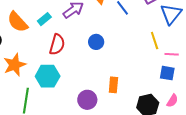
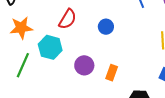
purple circle: (87, 100) -> (84, 65), moved

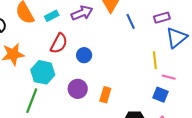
blue circle: (106, 27) -> (84, 55), moved
green line: (23, 65) -> (32, 101), moved

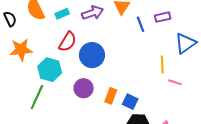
purple rectangle: (162, 18) -> (163, 17), moved
blue circle: (84, 55) -> (92, 55), size x1.6
blue square: (161, 95) -> (130, 102), moved

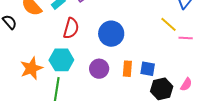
orange star: (21, 50) -> (31, 68), moved
blue circle: (92, 55) -> (111, 34), moved
yellow line: (162, 64) -> (168, 24), turned -30

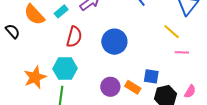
pink line: (186, 38) -> (182, 52), moved
purple circle: (99, 69) -> (110, 87), moved
orange rectangle: (127, 69) -> (133, 87), moved, turned -63

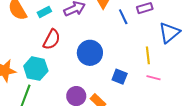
yellow line: (172, 32) -> (148, 55), turned 30
blue square: (151, 76) -> (120, 77), moved

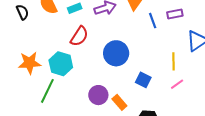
pink line: (154, 78) -> (177, 84), turned -56

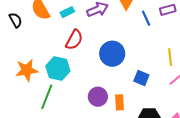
orange rectangle: (119, 102) -> (119, 102), turned 42

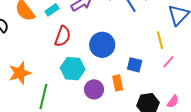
cyan hexagon: (58, 69) -> (73, 69), moved
orange rectangle: (119, 102) -> (118, 83), moved

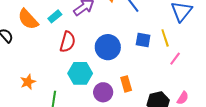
blue square: (135, 65) -> (143, 40), moved
orange star: (20, 73) -> (28, 82), size x0.7

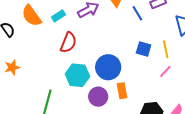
blue circle: (108, 47) -> (108, 67), moved
pink line: (175, 59) -> (165, 71), moved
orange star: (28, 82) -> (12, 67), moved

